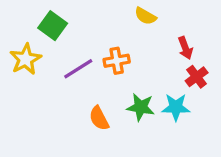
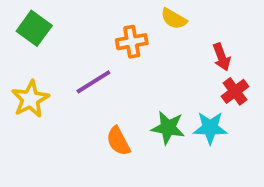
green square: (53, 26) -> (34, 28), moved
yellow star: (26, 59) -> (30, 99), moved
orange cross: (117, 61) -> (132, 42), moved

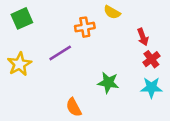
green square: (34, 28) -> (22, 18), turned 30
cyan star: (210, 128) -> (151, 88), moved
orange semicircle: (118, 141) -> (74, 107), moved

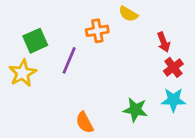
green square: (22, 18) -> (35, 41), moved
purple line: (60, 53) -> (69, 60), turned -35
green star: (108, 83) -> (135, 110), moved

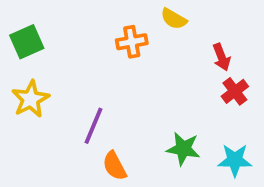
green square: (35, 41) -> (27, 42), moved
purple line: (69, 60) -> (94, 126), moved
cyan star: (173, 100) -> (235, 160), moved

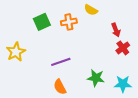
green square: (27, 42) -> (42, 22), moved
purple line: (94, 126) -> (61, 62), moved, turned 48

